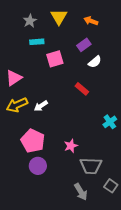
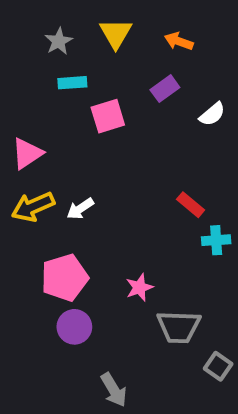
white semicircle: (95, 62) -> (212, 114), moved
red rectangle: (82, 89) -> (191, 205), moved
cyan cross: (110, 122) -> (216, 240), turned 32
pink pentagon: (33, 141) -> (65, 278), turned 30
gray arrow: (81, 192) -> (114, 390), moved

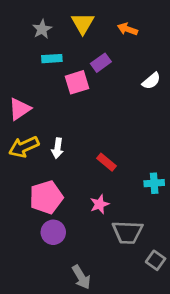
purple rectangle: (165, 89) -> (101, 63), moved
red rectangle: (191, 205) -> (106, 162), moved
white arrow: (80, 209) -> (57, 148), turned -48
cyan cross: (216, 240) -> (154, 183), moved

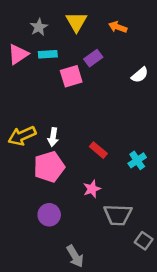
pink triangle: (20, 109) -> (18, 54), moved
cyan cross: (154, 183) -> (137, 160), moved, turned -30
pink pentagon: (46, 197) -> (49, 167), moved

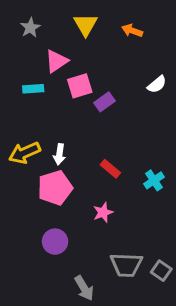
gray star: (39, 27) -> (30, 28), moved
pink triangle: (18, 54) -> (56, 61), moved
cyan rectangle: (48, 54) -> (33, 89), moved
purple rectangle: (93, 58) -> (104, 102), moved
gray trapezoid: (118, 215) -> (126, 265), moved

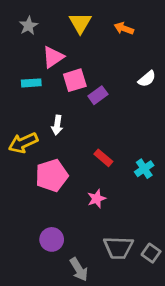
white arrow: (59, 154) -> (57, 125), moved
purple circle: (55, 242) -> (52, 239), moved

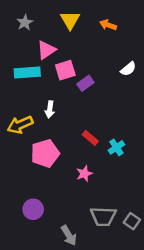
cyan rectangle: (31, 83) -> (27, 72), size x1.5
cyan cross: (144, 169) -> (116, 147), moved
purple circle: (52, 239) -> (33, 209), moved

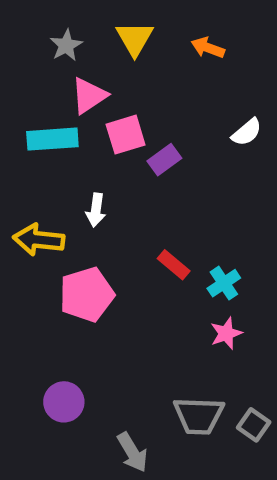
gray star: (25, 23) -> (66, 45), moved
yellow arrow: (20, 125) -> (39, 240), turned 30
pink star: (84, 174) -> (226, 333), moved

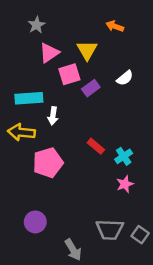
yellow triangle: (135, 39) -> (87, 50), moved
white semicircle: (247, 132) -> (125, 78), moved
cyan rectangle: (52, 139) -> (29, 98), moved

